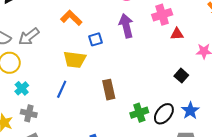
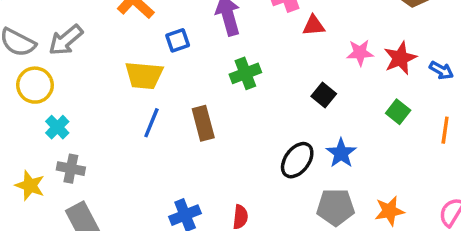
blue line: (62, 89) -> (151, 123), moved
green cross: (139, 113) -> (245, 73), moved

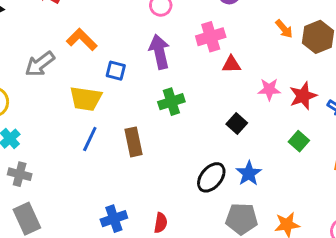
gray arrow: (66, 40) -> (40, 64), moved
blue square: (178, 40) -> (116, 71), turned 30

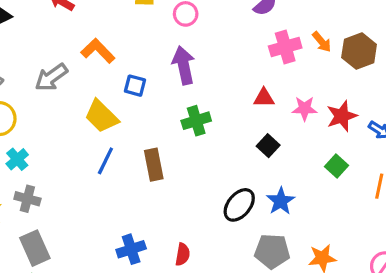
pink cross: (211, 37) -> (285, 47), moved
red triangle: (231, 64) -> (264, 98), moved
yellow trapezoid: (86, 99) -> (101, 116), turned 36

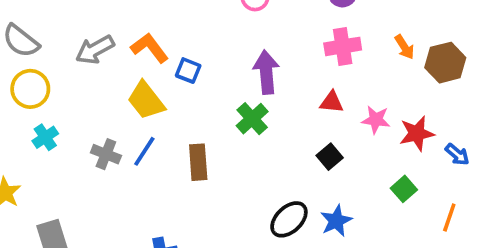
pink cross: (285, 47) -> (343, 46), moved
orange L-shape: (98, 51) -> (150, 48), moved
purple arrow: (184, 65) -> (266, 72), moved
green cross: (196, 121) -> (252, 119), turned -32
gray cross: (27, 199) -> (106, 154), moved

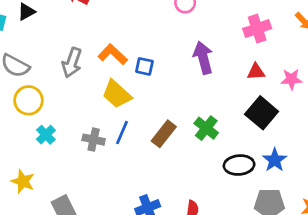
gray arrow: (95, 50) -> (72, 63), turned -32
green cross: (252, 119) -> (206, 128), moved
black square: (330, 157) -> (262, 113), size x1.6
brown rectangle: (198, 162) -> (164, 134), turned 52
black ellipse: (289, 219) -> (239, 165), turned 48

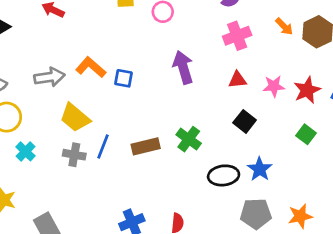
gray arrow: (72, 63) -> (49, 77), turned -116
yellow trapezoid: (117, 94) -> (75, 118), moved
black square: (262, 113) -> (245, 121), size x0.7
brown rectangle: (164, 134) -> (146, 146), turned 40

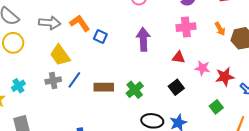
cyan cross: (26, 151) -> (18, 86), moved
gray cross: (74, 155) -> (53, 81), turned -35

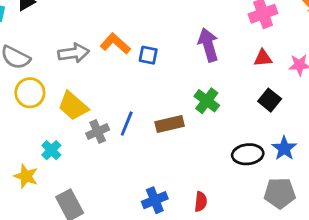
yellow trapezoid: (60, 55) -> (73, 106), moved
green cross: (135, 90) -> (207, 101), moved

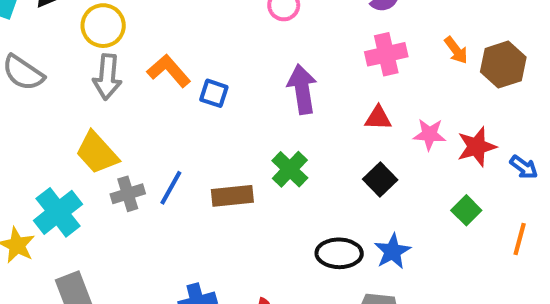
gray arrow: (74, 53) -> (107, 77), turned 96
yellow circle: (30, 93) -> (103, 26), moved
cyan cross: (51, 150) -> (58, 212), size x1.6

